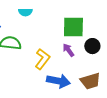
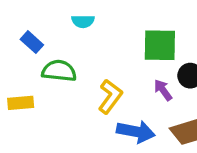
purple arrow: (68, 50) -> (163, 90), moved

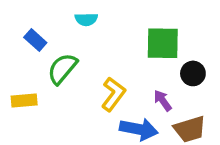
green semicircle: (59, 71) -> (62, 69), turned -56
purple arrow: (163, 90) -> (163, 101), moved

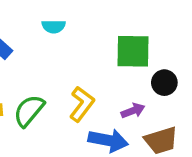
green semicircle: (62, 69) -> (29, 111), moved
purple arrow: (163, 101) -> (133, 111), turned 105

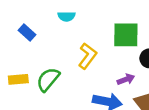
yellow L-shape: (82, 104) -> (88, 56), moved

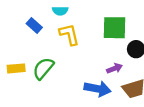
blue rectangle: (27, 32) -> (34, 25), moved
yellow L-shape: (88, 56) -> (69, 34), moved, turned -50

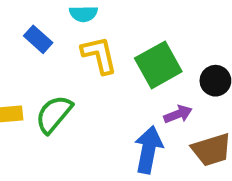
green square: (115, 28) -> (158, 65), moved, turned -30
blue arrow: (98, 89) -> (148, 150), turned -90

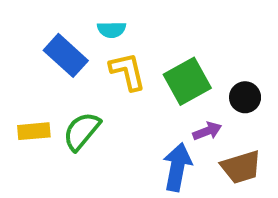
blue rectangle: (38, 39) -> (66, 55), size x1.5

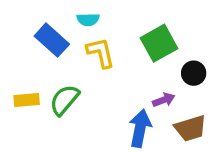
green square: (187, 81) -> (159, 43), moved

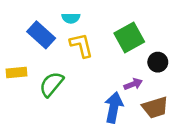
yellow rectangle: (27, 100) -> (17, 72), moved

